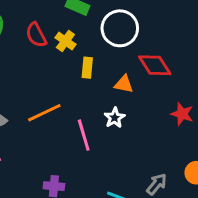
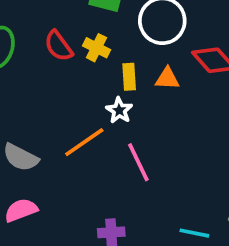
orange triangle: (124, 84) -> (167, 79), moved
white star: (115, 118) -> (119, 110), moved

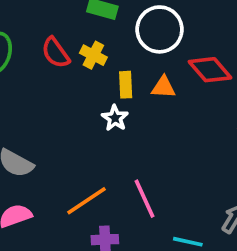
orange line: (84, 142) -> (87, 201), moved
pink line: (138, 162) -> (145, 199), moved

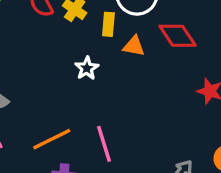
yellow rectangle: (126, 85) -> (108, 24), moved

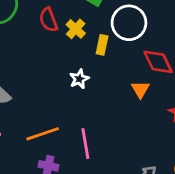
orange triangle: (134, 46) -> (140, 89), moved, turned 42

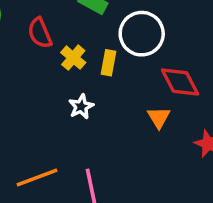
yellow cross: (76, 29) -> (73, 58), moved

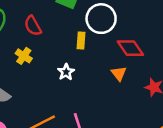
yellow cross: (73, 58) -> (24, 56), moved

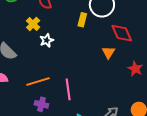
white star: (66, 72) -> (47, 40), moved

